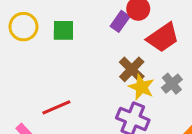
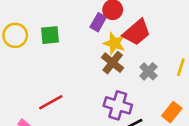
yellow star: (141, 87) -> (114, 43), moved

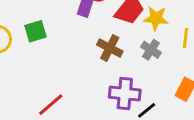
yellow star: (114, 43) -> (156, 18), moved

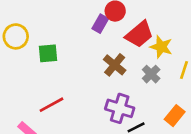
green square: (35, 31) -> (48, 53), moved

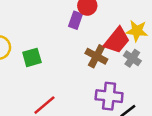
red trapezoid: (139, 34) -> (117, 40), moved

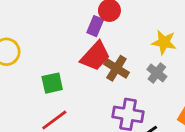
red trapezoid: (117, 40) -> (95, 56), moved
green square: (32, 57) -> (52, 83), moved

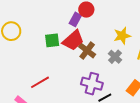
yellow star: (164, 42) -> (122, 36), turned -30
green square: (52, 83) -> (52, 40), moved

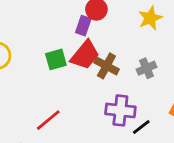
yellow star: (122, 36) -> (150, 18), moved
gray cross: (115, 57) -> (147, 68), turned 32

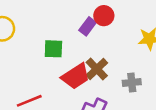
red trapezoid: (85, 55) -> (76, 76), moved

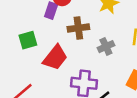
brown cross: (97, 69) -> (78, 28), moved, turned -35

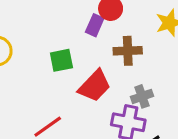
gray cross: (106, 47) -> (142, 96), moved

